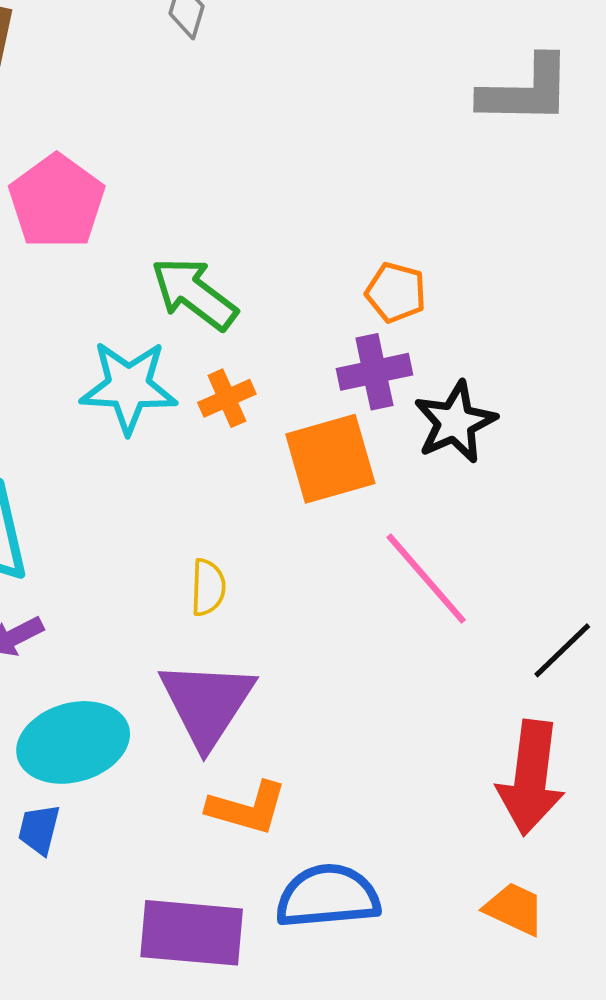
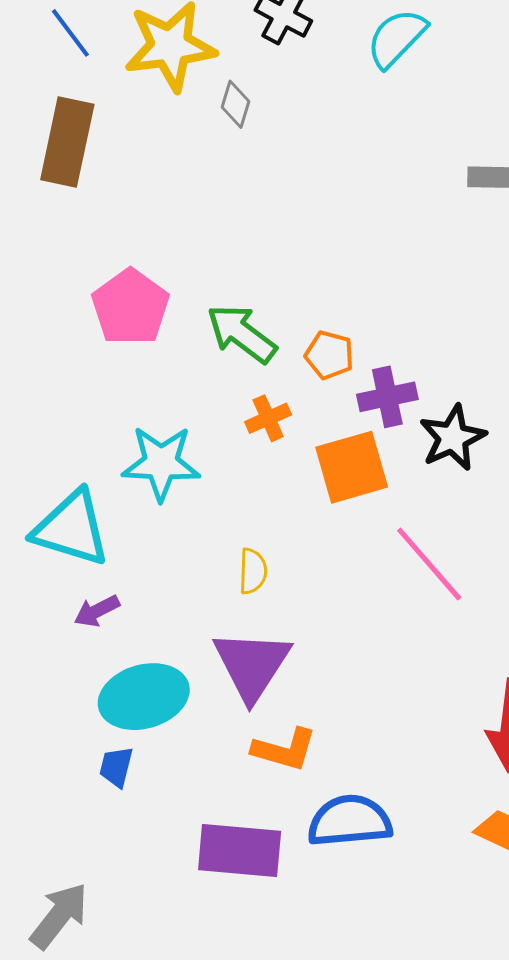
pink pentagon: (57, 202) -> (130, 307), moved
orange pentagon: (396, 292) -> (329, 355), moved
cyan star: (129, 387) -> (161, 463), moved

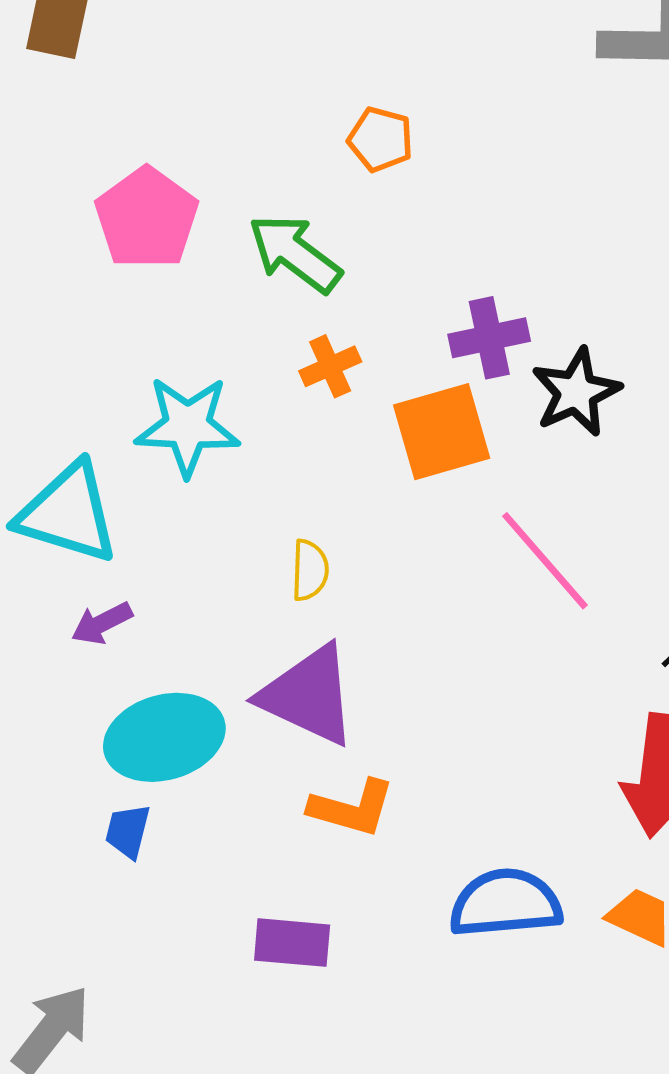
orange pentagon: (329, 355) -> (380, 139), moved
purple triangle: (252, 665) -> (308, 695), turned -38
blue semicircle: (350, 821) -> (505, 903), moved
purple rectangle: (240, 850) -> (292, 943), size x0.7

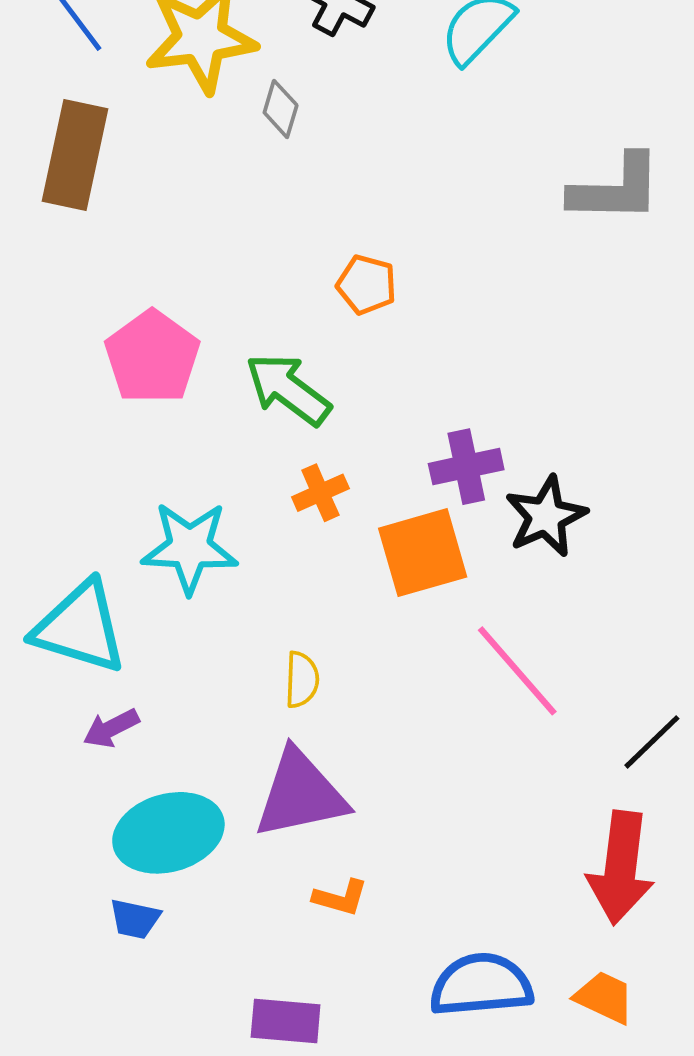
purple triangle: (308, 695) -> (301, 794), turned -37
orange L-shape: (352, 808) -> (340, 898), size x0.7
blue trapezoid: (128, 831) -> (135, 919), turned -92

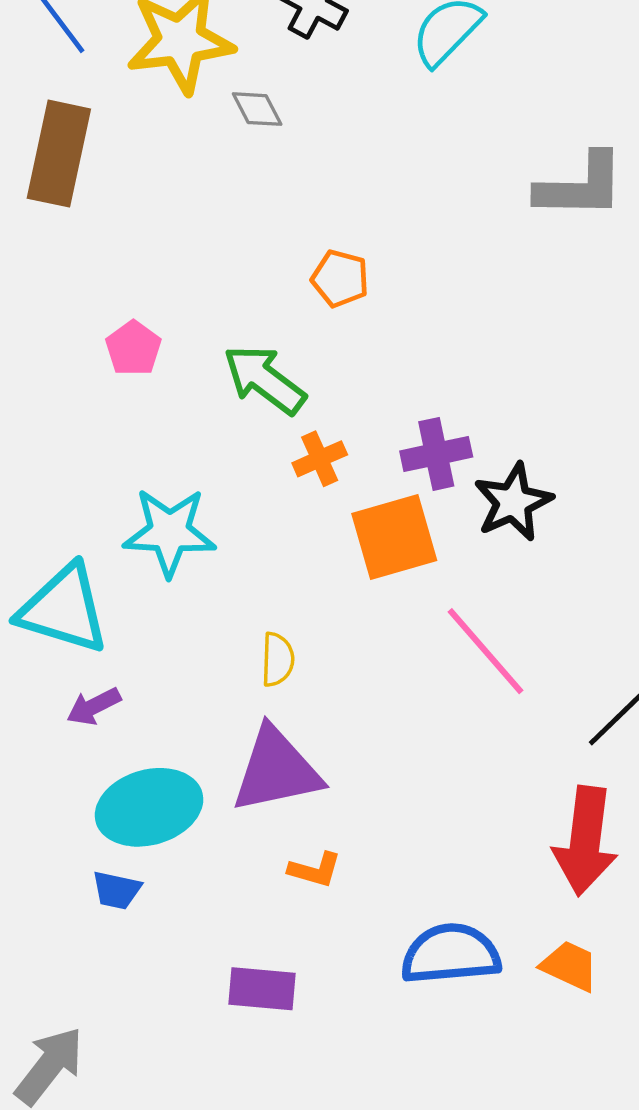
gray diamond: (281, 109) -> (257, 109), turned -44
pink pentagon: (152, 357) -> (133, 348), size x0.6
orange cross: (320, 493) -> (320, 459), moved

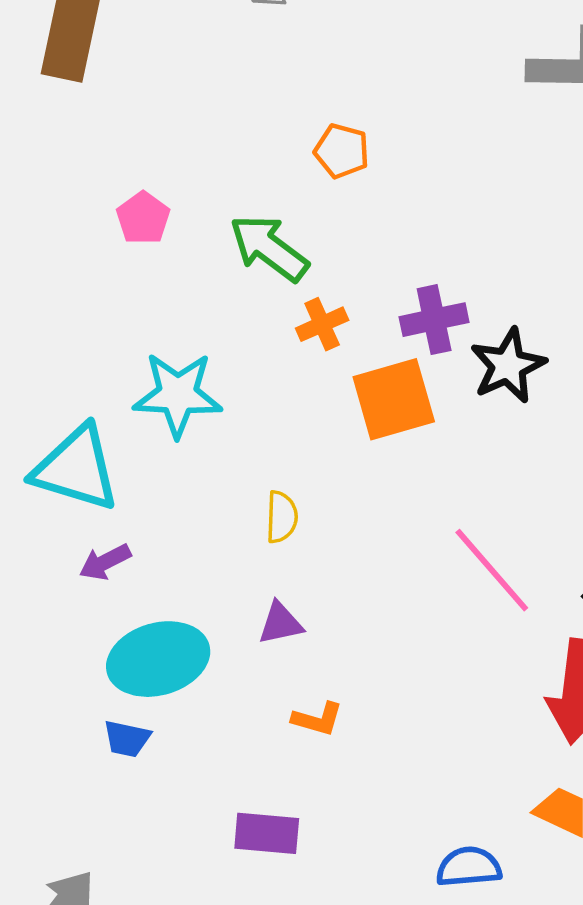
pink line: (486, 651) -> (492, 570), moved
purple triangle: (276, 770) -> (281, 623), size x0.5
blue semicircle: (451, 954) -> (469, 867), moved, size x0.7

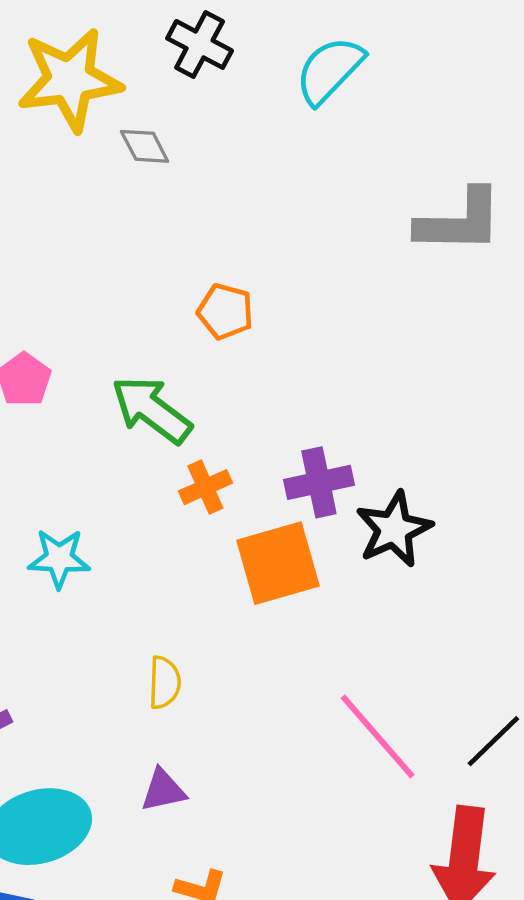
cyan star: (178, 395) -> (59, 558), size x0.7

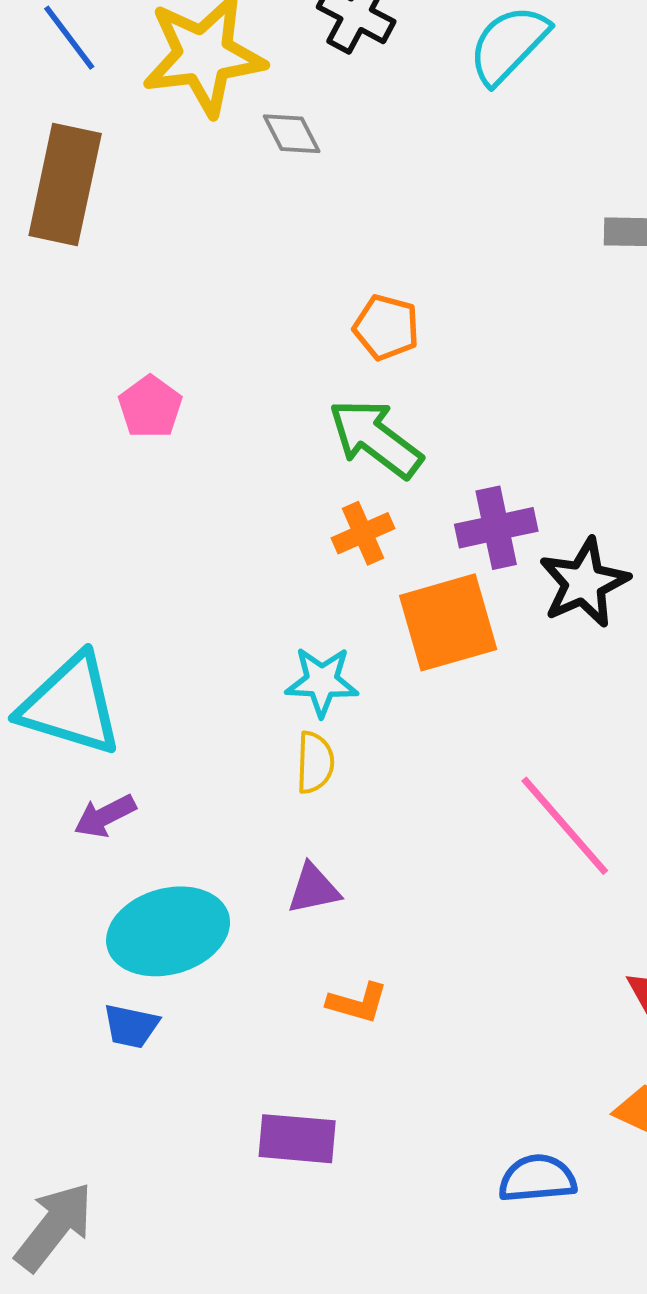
green arrow: (152, 410) -> (375, 439), moved
cyan star: (59, 558) -> (322, 682), moved

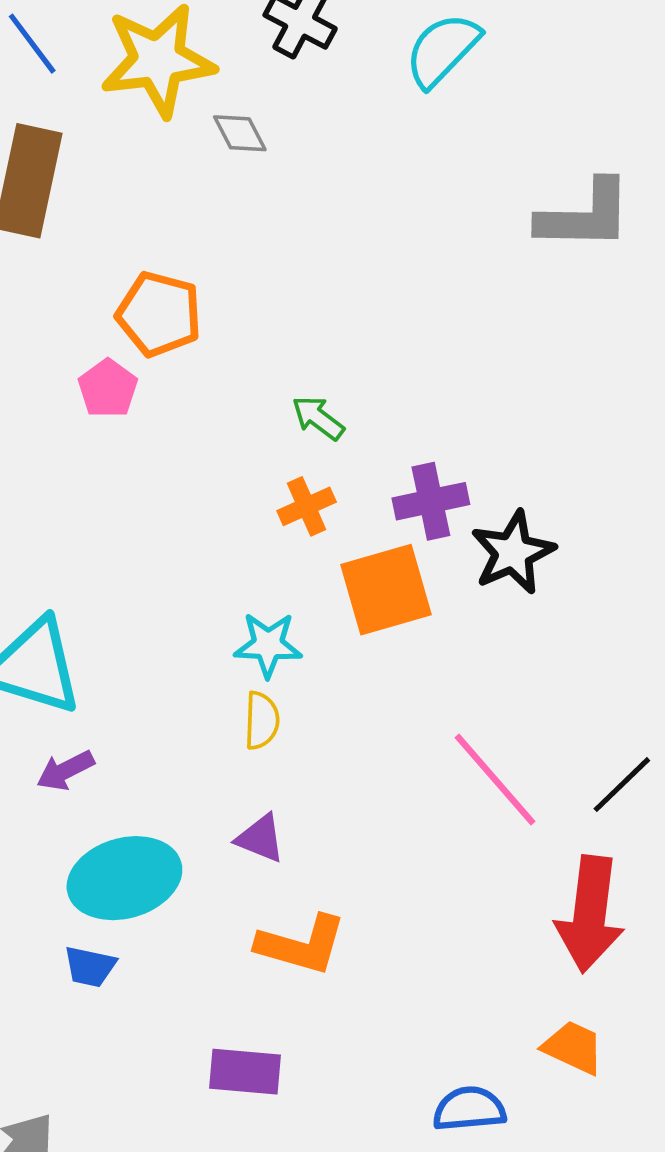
orange pentagon: (386, 327) -> (159, 314), moved, size x1.4
green arrow: (375, 439) -> (318, 418), size x0.6
purple triangle: (314, 889) -> (260, 838), turned 34
orange L-shape: (358, 1003) -> (301, 945), size x1.6

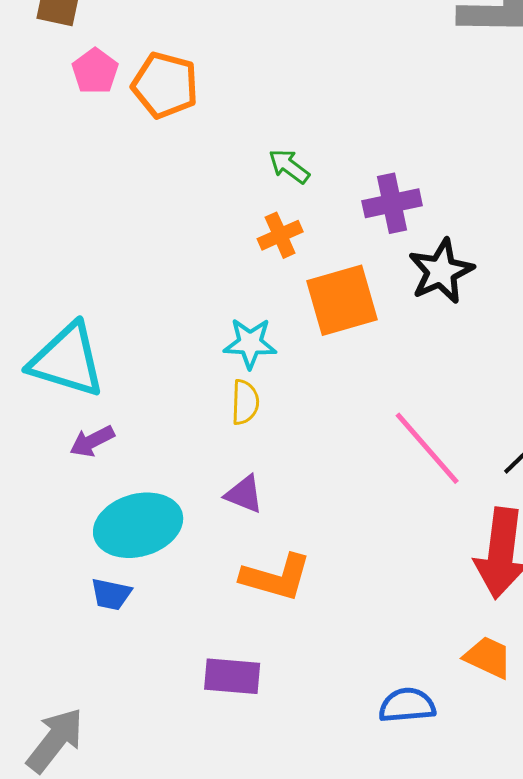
pink pentagon: (108, 388) -> (95, 71), moved
purple cross: (431, 501) -> (392, 203), moved

